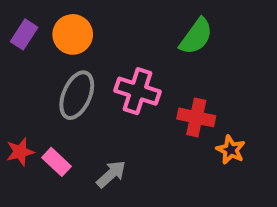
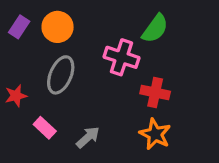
pink cross: (137, 91) -> (121, 57), moved
orange star: (231, 150) -> (155, 134), moved, size x1.4
red star: (20, 152) -> (16, 96), moved

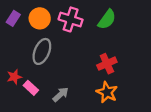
pink cross: (121, 57) -> (71, 19), moved
red cross: (155, 93) -> (107, 64), turned -36
red star: (16, 96) -> (14, 77), moved

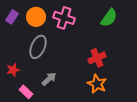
green semicircle: (107, 19) -> (109, 18), moved
pink rectangle: (31, 88) -> (26, 92), moved
gray arrow: (61, 94) -> (49, 79), moved

